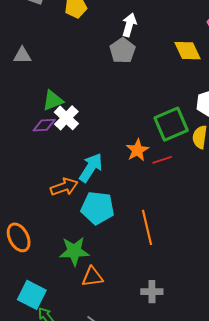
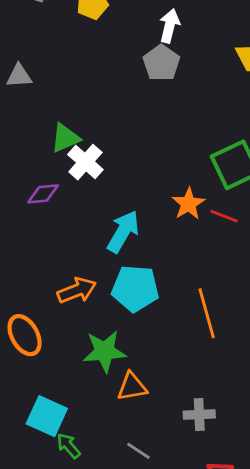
purple diamond: (44, 125) -> (43, 194), moved
red line: (162, 160) -> (224, 216), turned 42
orange arrow: (64, 187) -> (77, 290), moved
gray cross: (152, 292) -> (199, 415), moved

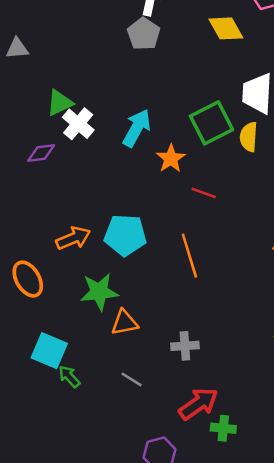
red line: (224, 216) -> (204, 193), moved
cyan arrow: (123, 231) -> (137, 128), moved

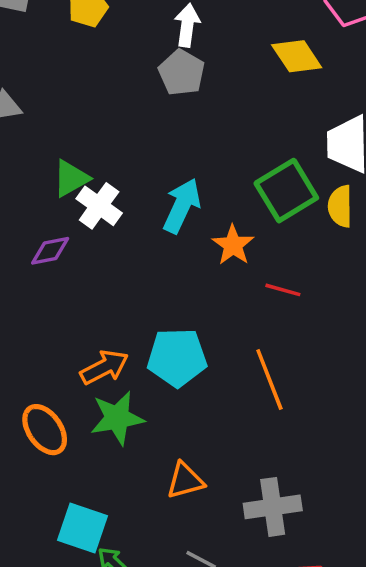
green star: (99, 292) -> (117, 418), moved
gray cross: (185, 346) -> (273, 507), size x1.4

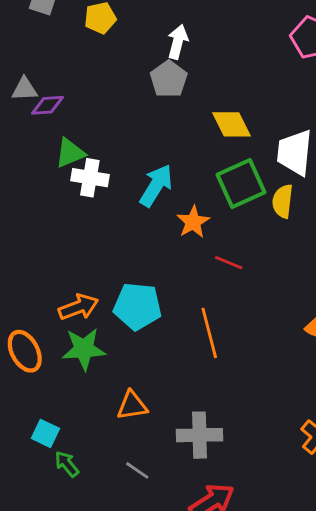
yellow diamond: (297, 56) -> (232, 124), moved
white cross: (99, 206) -> (90, 178), turned -33
purple diamond: (50, 251) -> (47, 105), moved
cyan square: (82, 528) -> (45, 433), size x0.7

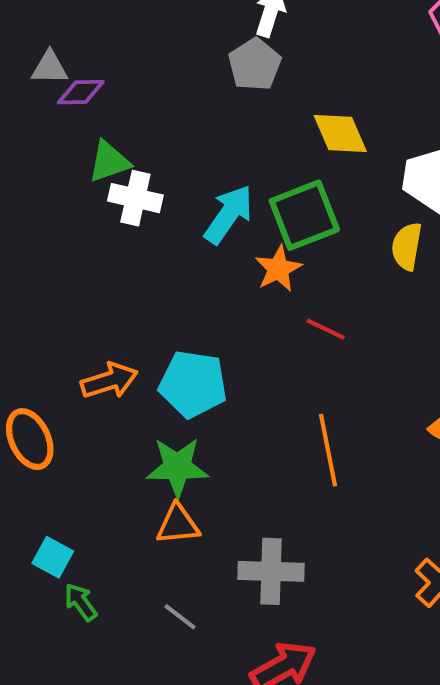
green square: (241, 184) -> (304, 215), moved
orange line: (209, 333) -> (328, 450), moved
green star: (84, 349) -> (177, 467), moved

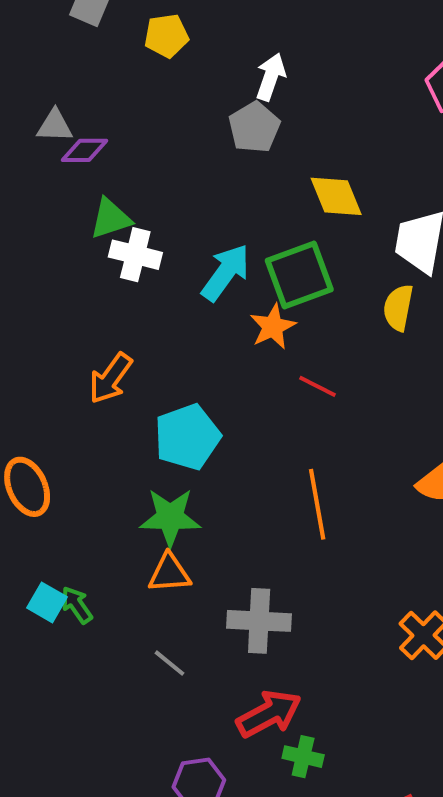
orange arrow: (109, 381) -> (110, 378), moved, turned 142
cyan pentagon: (193, 384) -> (187, 437), turned -30
green arrow: (81, 602) -> (77, 605), moved

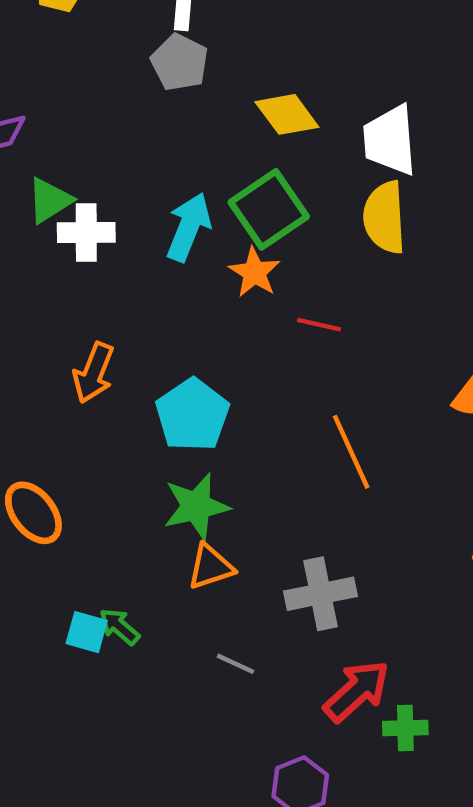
yellow semicircle: (398, 308) -> (385, 217), size x1.4

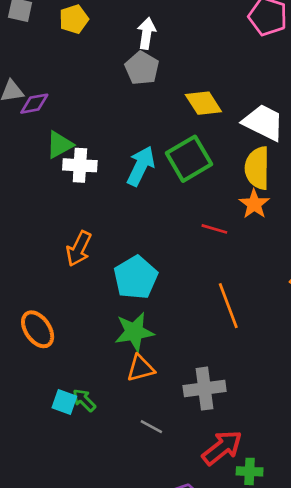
white trapezoid: (390, 140) -> (263, 122), turned 117
orange star: (254, 272) -> (254, 204), moved

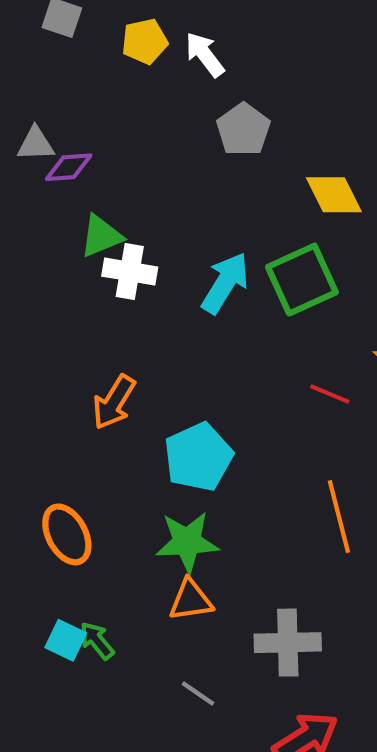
white arrow: (147, 33) -> (205, 54), moved, turned -52
orange ellipse: (38, 329) -> (67, 534), moved

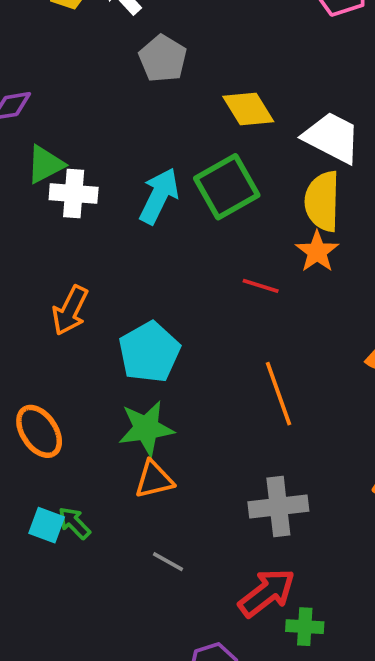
gray cross: (288, 643) -> (278, 507), moved

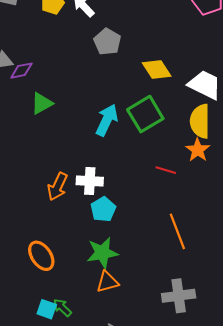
white cross: (74, 193) -> (90, 181), moved
cyan pentagon: (149, 352) -> (103, 209), size x0.7

